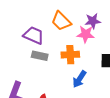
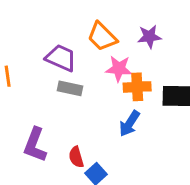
pink star: (86, 34) -> (119, 69), moved
orange cross: (70, 55) -> (137, 87), moved

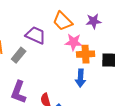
gray rectangle: (70, 88) -> (19, 55), moved, turned -63
blue arrow: (130, 123) -> (81, 78), turned -30

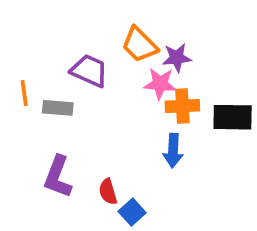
purple star: (94, 21) -> (177, 58), moved
gray rectangle: (19, 55) -> (58, 108), turned 56

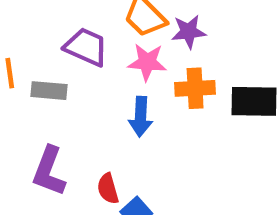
pink star: (160, 84) -> (147, 62), moved
blue arrow: (173, 151) -> (141, 117), moved

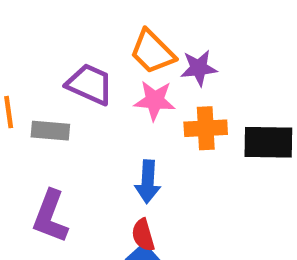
blue arrow: (141, 117) -> (148, 182), moved
red semicircle: (108, 189) -> (143, 235), moved

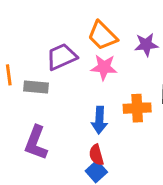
purple star: (199, 68) -> (146, 45), moved
purple trapezoid: (90, 84) -> (62, 57), turned -48
orange cross: (206, 128) -> (137, 108), moved

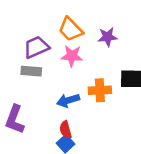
gray rectangle: (36, 87) -> (31, 71), moved
blue arrow: (99, 120) -> (68, 100), turned 70

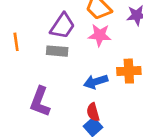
purple trapezoid: (36, 47) -> (63, 26), turned 148

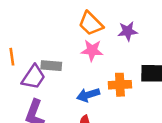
purple trapezoid: (63, 26) -> (33, 77), moved

